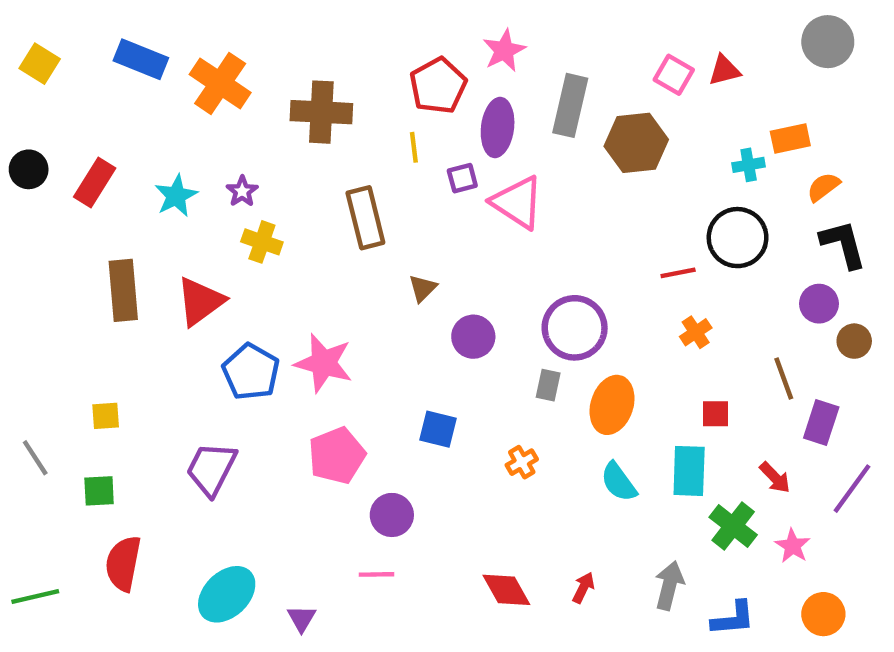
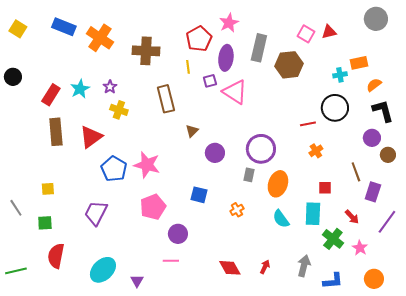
red rectangle: (95, 183) -> (51, 95), moved

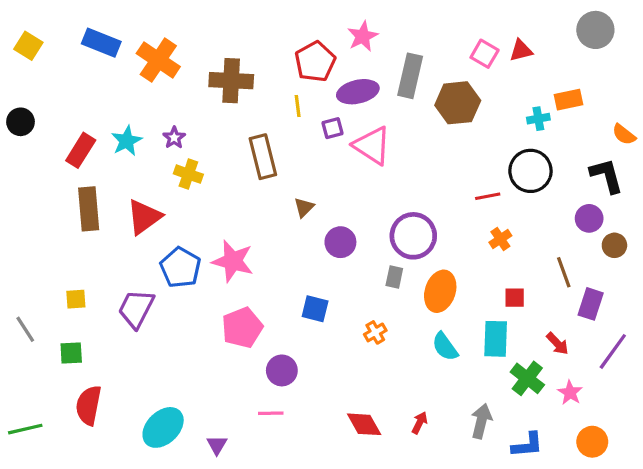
purple ellipse: (226, 58) -> (358, 92), turned 70
orange semicircle: (374, 85) -> (624, 134), moved, turned -105
purple trapezoid: (96, 213) -> (136, 309), moved

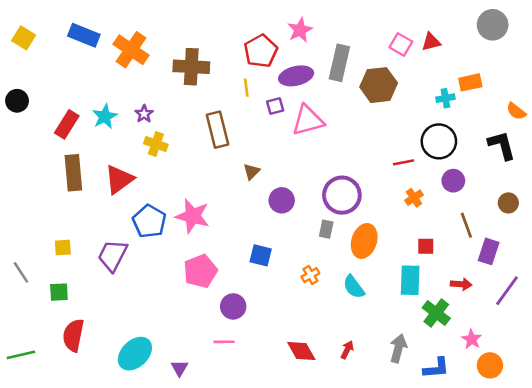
pink triangle: (372, 146) -> (308, 120), turned -48
purple circle: (589, 218) -> (453, 181), moved
red arrow: (557, 344) -> (461, 284), turned -42
cyan semicircle: (445, 347) -> (354, 287), moved
pink star: (570, 393) -> (472, 339), moved

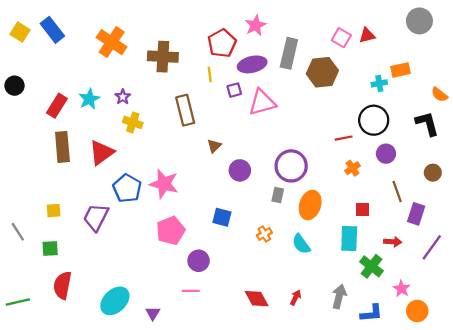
blue rectangle: (84, 35) -> (52, 30), moved, turned 30

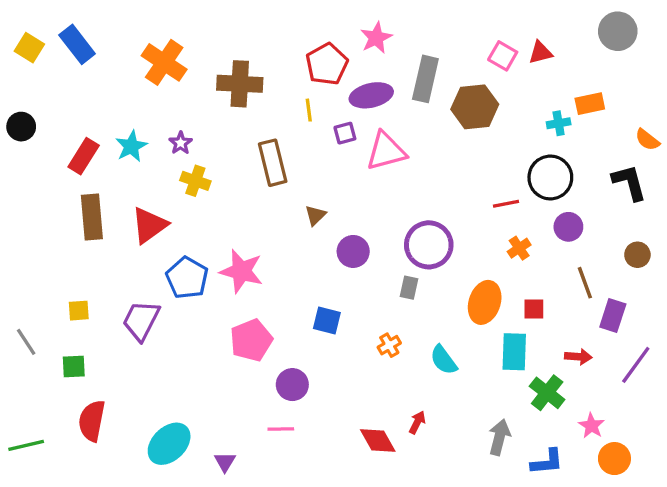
orange ellipse: (310, 205) -> (485, 302), moved
red arrow: (296, 298) -> (417, 422), moved

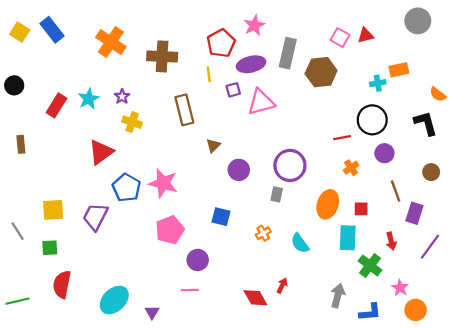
brown rectangle: (92, 217) -> (21, 144), moved, size x0.6
yellow square: (79, 311) -> (53, 210), size x1.5
red arrow: (578, 357) -> (391, 241), turned 72

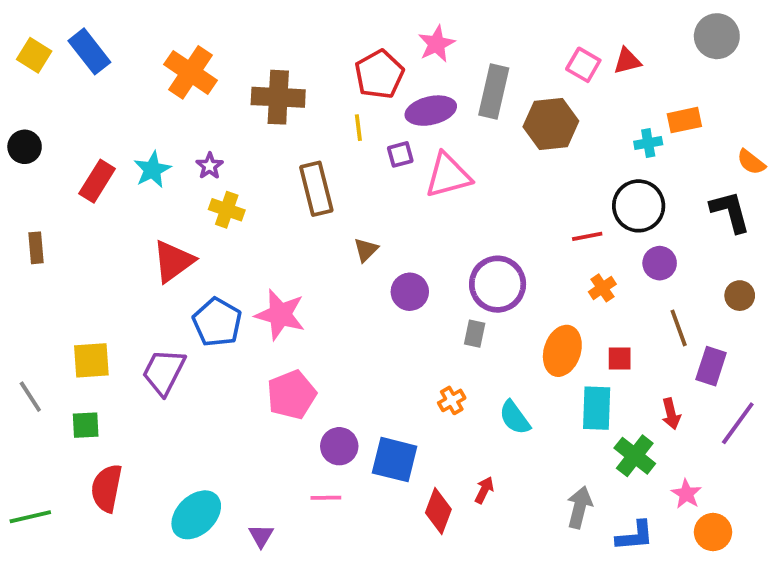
blue square: (221, 217) -> (395, 460), moved, size x1.4
red diamond: (255, 298) -> (438, 511), turned 50

